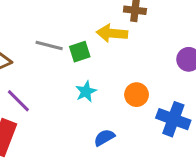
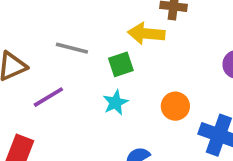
green square: (80, 52) -> (121, 64), moved
purple line: (18, 101) -> (48, 97), moved, turned -76

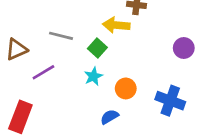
green square: (121, 64) -> (97, 48), turned -30
orange circle: (175, 106) -> (126, 88), moved

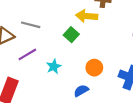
gray line: (61, 36) -> (31, 25), moved
cyan star: (93, 76) -> (54, 67), moved

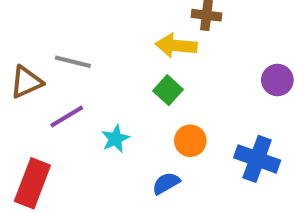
green square: (71, 35) -> (168, 90), moved

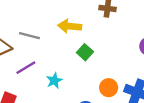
yellow arrow: (176, 46) -> (70, 26), moved
orange circle: (190, 141) -> (109, 88), moved

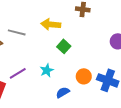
purple line: (26, 68) -> (18, 73), moved
cyan star: (54, 81) -> (47, 70), moved

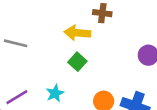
yellow arrow: (51, 24) -> (77, 33), moved

